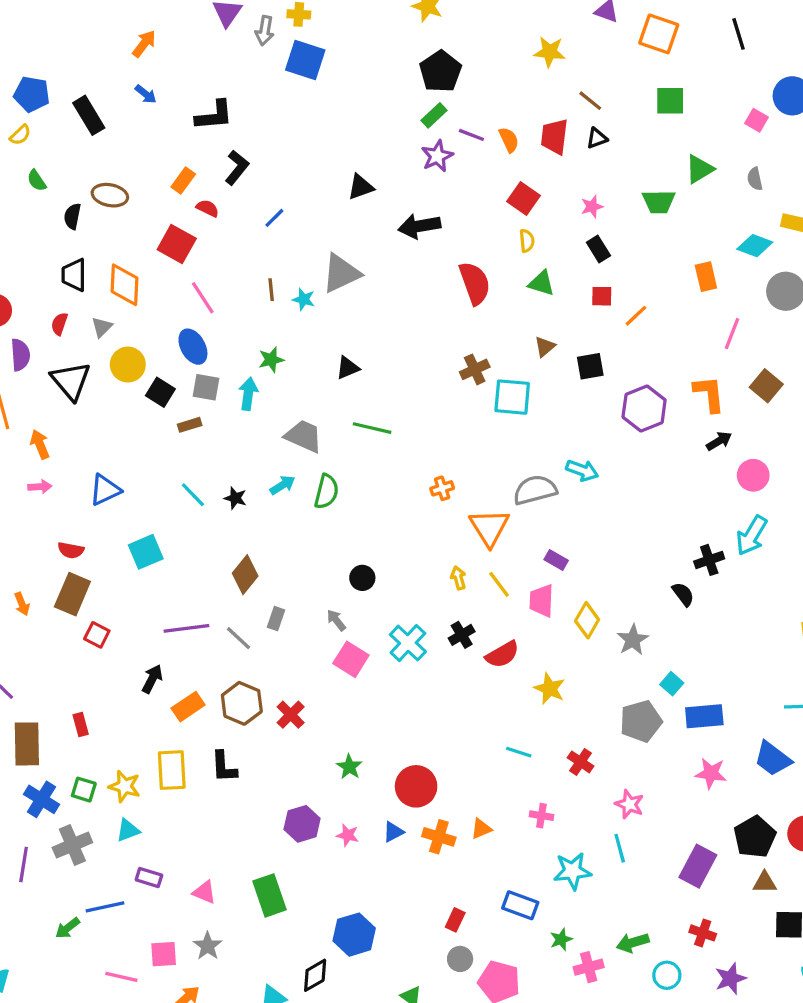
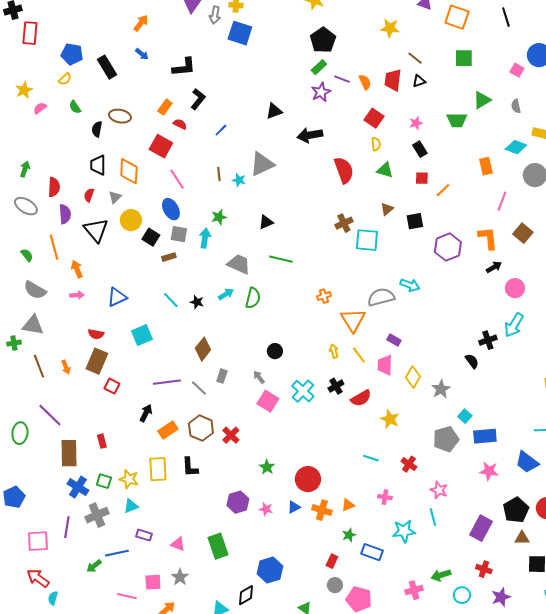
green star: (561, 939) -> (349, 535), moved

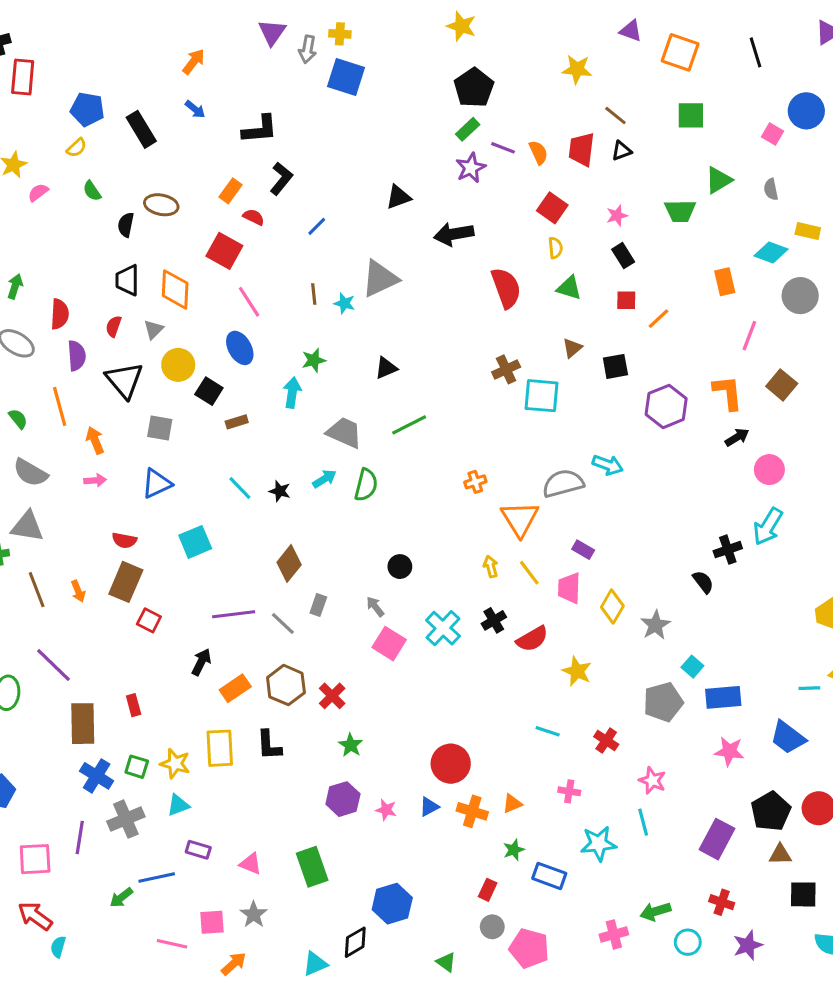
gray square: (179, 234) -> (160, 428), moved
green line: (281, 259) -> (409, 425), turned -40
green star: (267, 467) -> (351, 745), moved

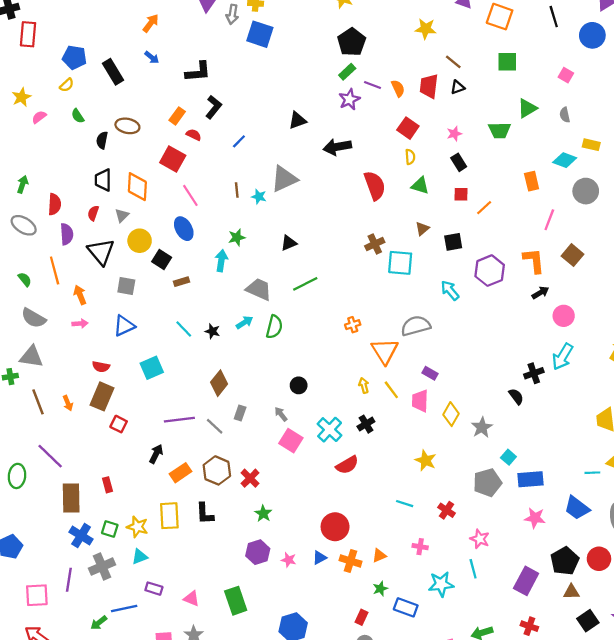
blue circle: (806, 111) -> (592, 35), moved
cyan arrow: (608, 465) -> (450, 290), moved, turned -150
red semicircle: (532, 639) -> (347, 465), moved
black square: (803, 894) -> (588, 621), turned -35

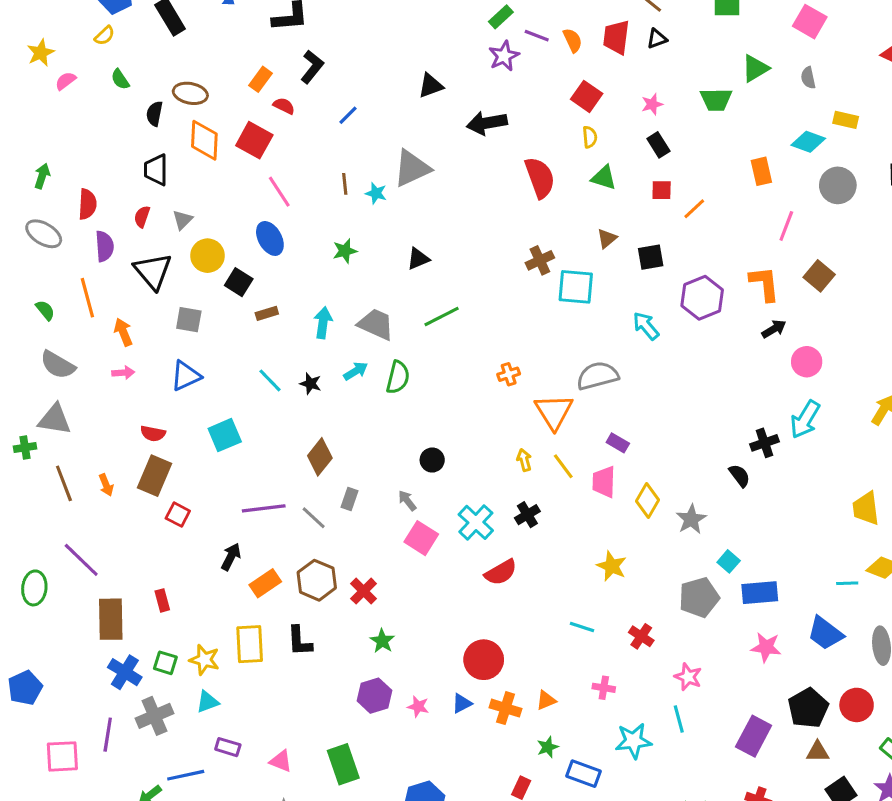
pink square: (566, 75) -> (810, 22), size x1.5
orange diamond: (137, 187) -> (204, 140), moved
cyan arrow: (221, 261) -> (323, 323), moved

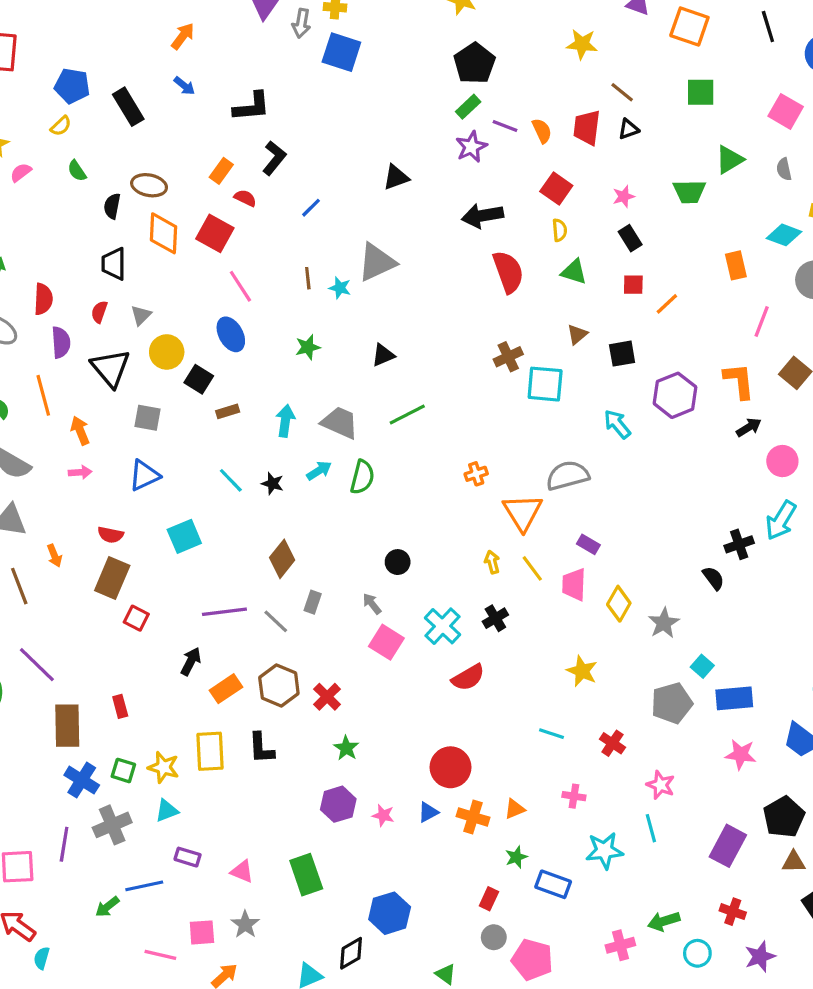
black arrow: (487, 123) -> (483, 216), moved
orange arrow: (106, 485) -> (54, 556), moved

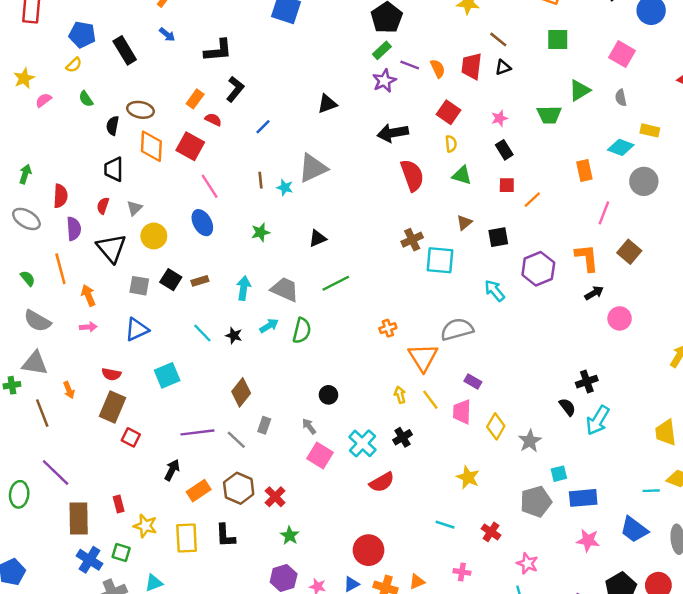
black square: (199, 379) -> (171, 280), moved
cyan arrow: (781, 520) -> (598, 420), moved
cyan square: (702, 666) -> (559, 474), turned 35
yellow star: (163, 767) -> (145, 526), moved

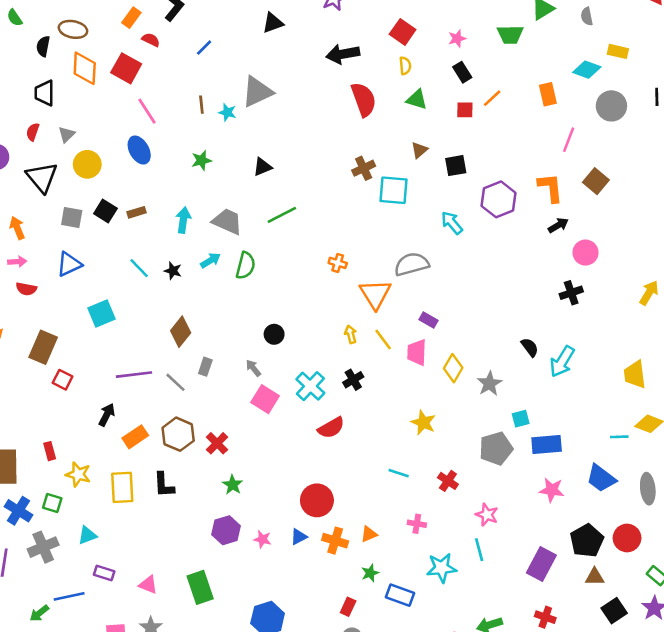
orange line: (532, 200) -> (492, 98), moved
orange cross: (388, 328) -> (338, 263), turned 35
red semicircle: (111, 374) -> (26, 289), moved
black cross: (587, 382) -> (571, 293), moved

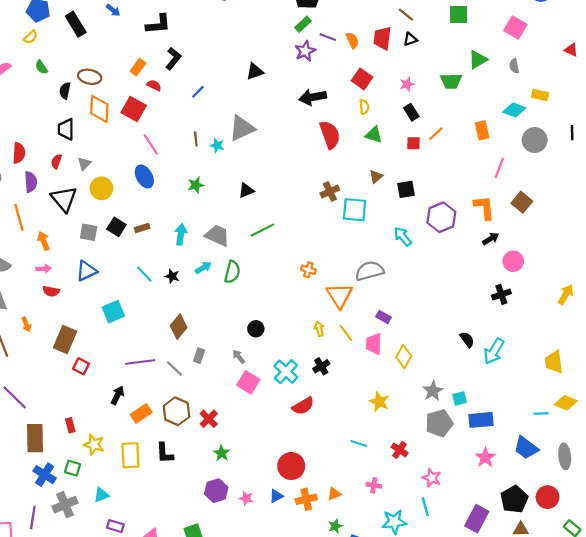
gray star: (489, 384) -> (433, 391), moved
pink star: (552, 490) -> (485, 457), turned 30
orange cross: (335, 541) -> (306, 499), turned -30

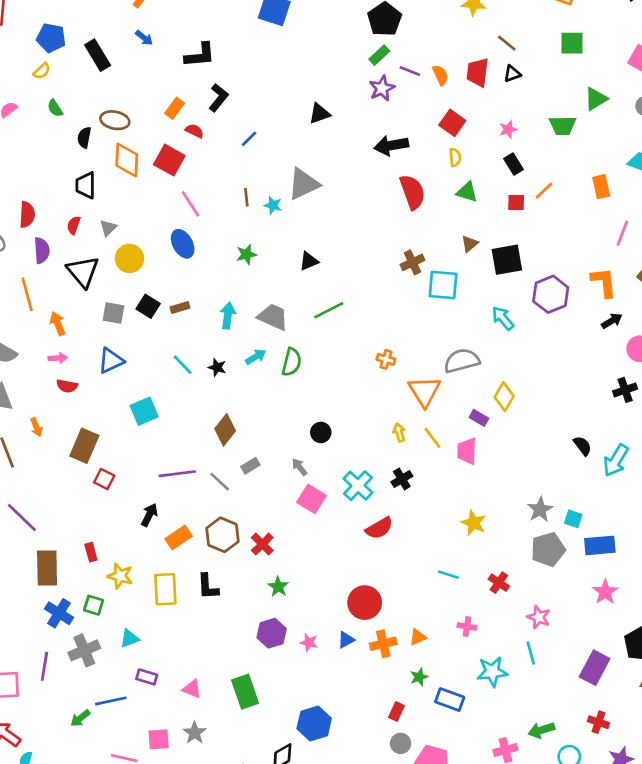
black square: (406, 189) -> (507, 260), size x1.4
gray rectangle: (199, 356) -> (250, 466), turned 40
yellow diamond: (404, 357) -> (504, 397), moved
cyan square: (460, 398) -> (573, 519), turned 32

